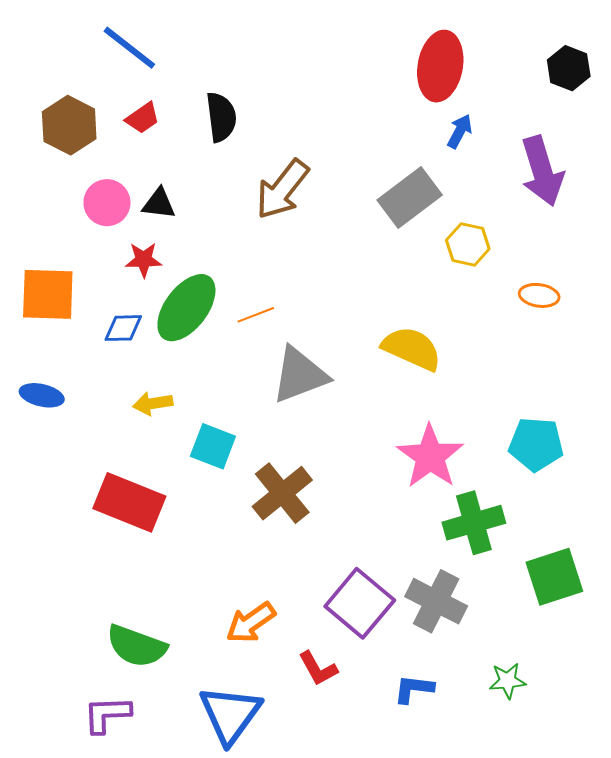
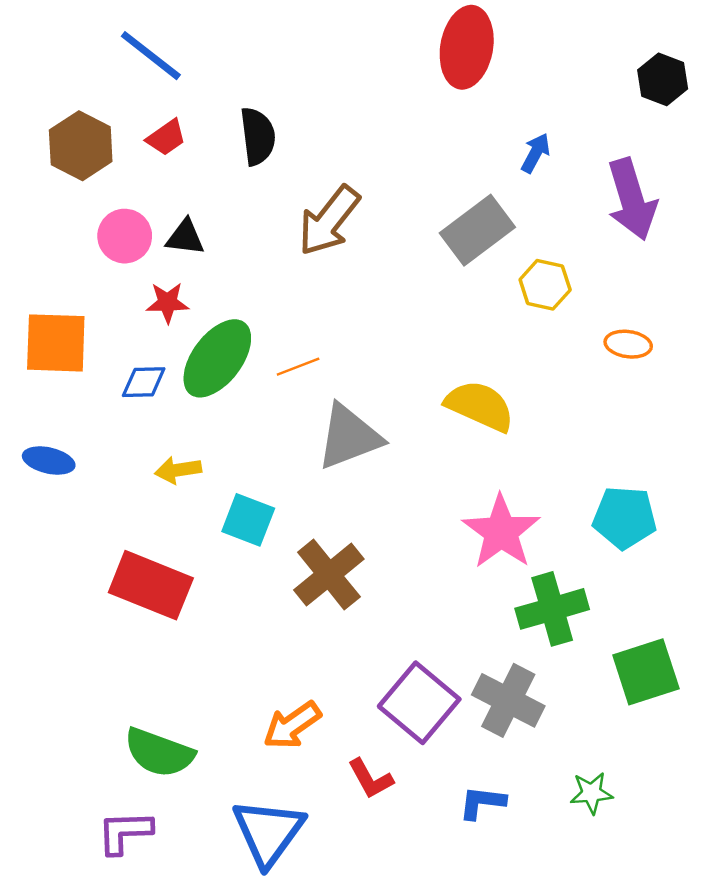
red ellipse: (440, 66) -> (467, 47), moved

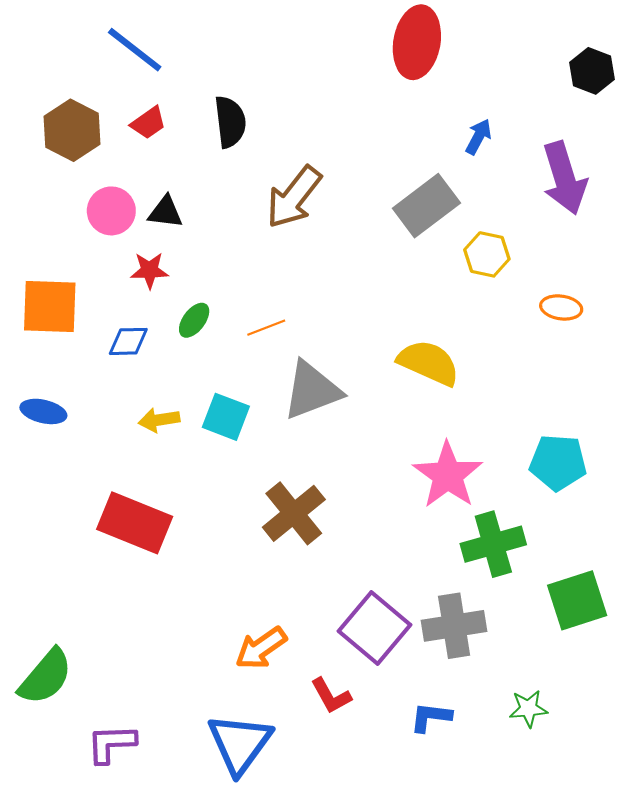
green ellipse: (217, 358) -> (194, 320), size x0.5
cyan square: (248, 520) -> (226, 417), moved
gray cross: (508, 700) -> (454, 626), turned -36
green semicircle: (159, 753) -> (46, 677), moved, turned -70

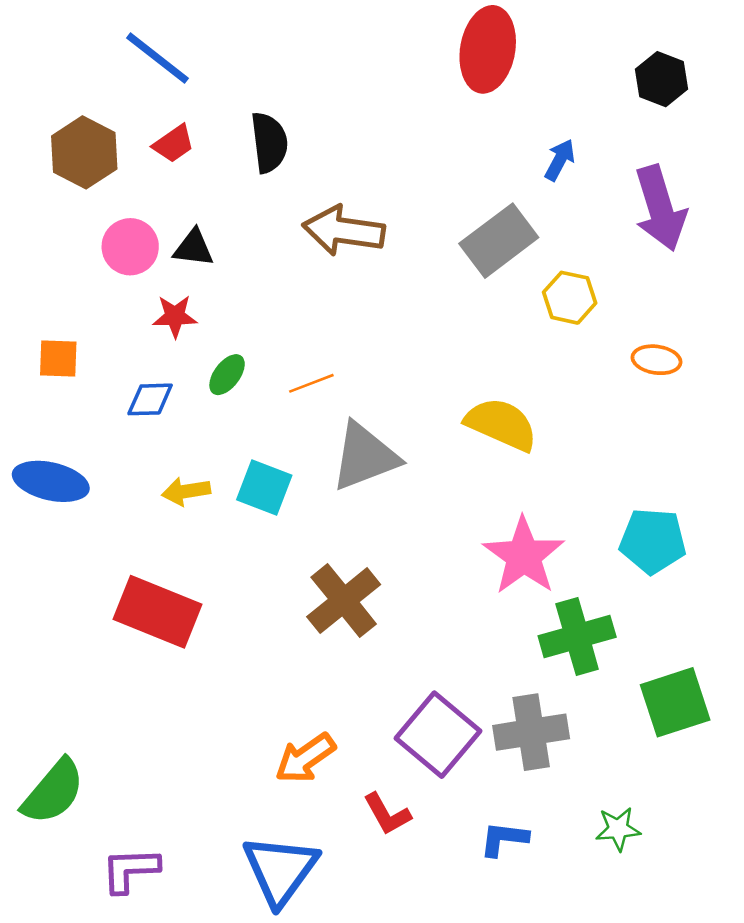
black hexagon: (592, 71) -> (661, 79), moved
brown arrow: (294, 197) -> (344, 231), turned 60
orange square: (50, 306) -> (58, 358), size x0.6
blue ellipse: (43, 411) -> (51, 481), size x1.4

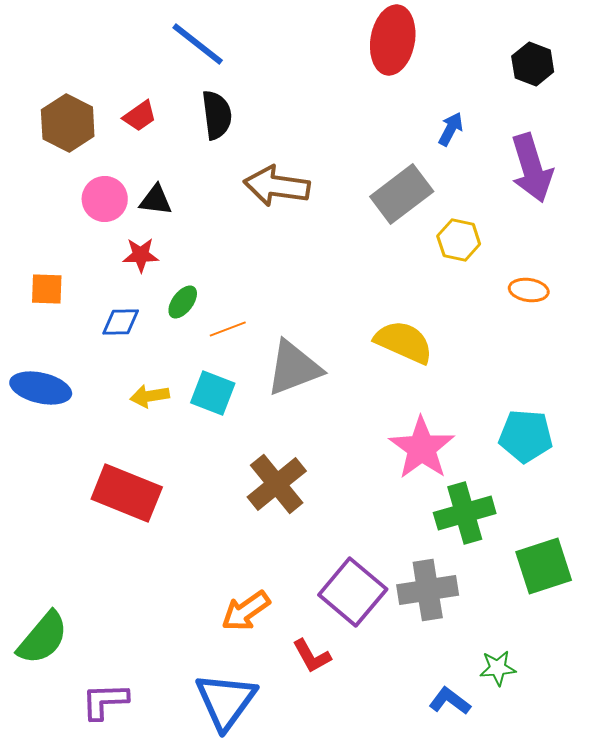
blue line: (158, 58) -> (198, 44), moved
orange line: (311, 383) -> (228, 329), moved
blue L-shape: (504, 839) -> (450, 701), moved, turned 30

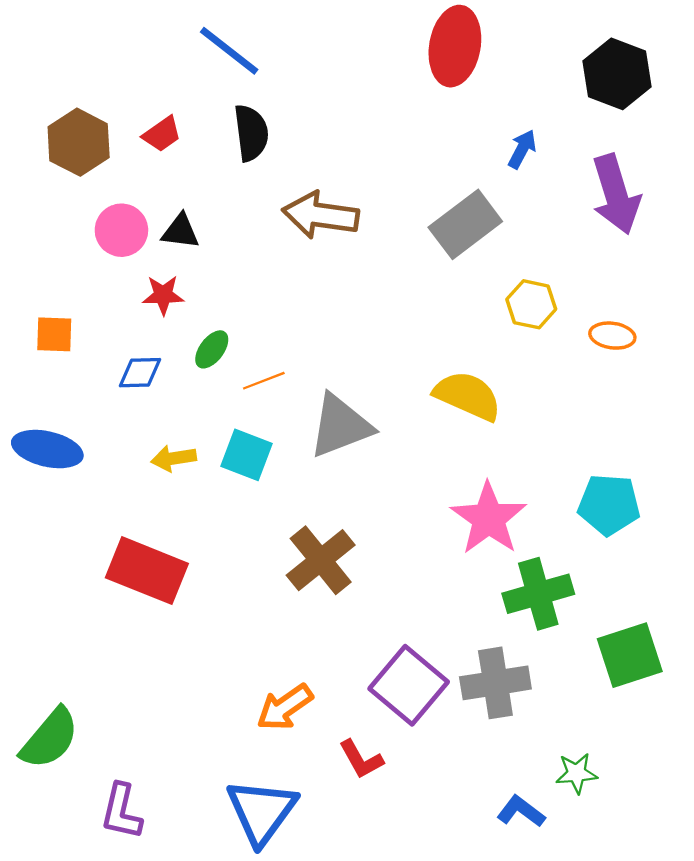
black hexagon: (533, 64) -> (617, 74), size x1.4
yellow hexagon: (459, 240) -> (531, 304), moved
purple L-shape: (105, 701) -> (121, 811), turned -75

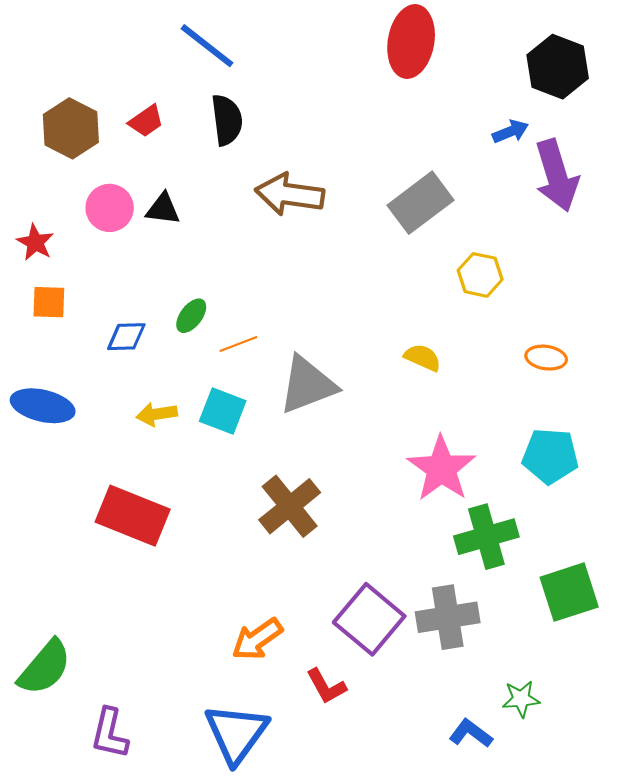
blue arrow: (522, 149) -> (510, 132), moved, turned 40
red star: (163, 295) -> (35, 242), moved, turned 30
orange ellipse: (612, 336) -> (546, 358), moved
yellow semicircle: (468, 396) -> (423, 358), size x0.6

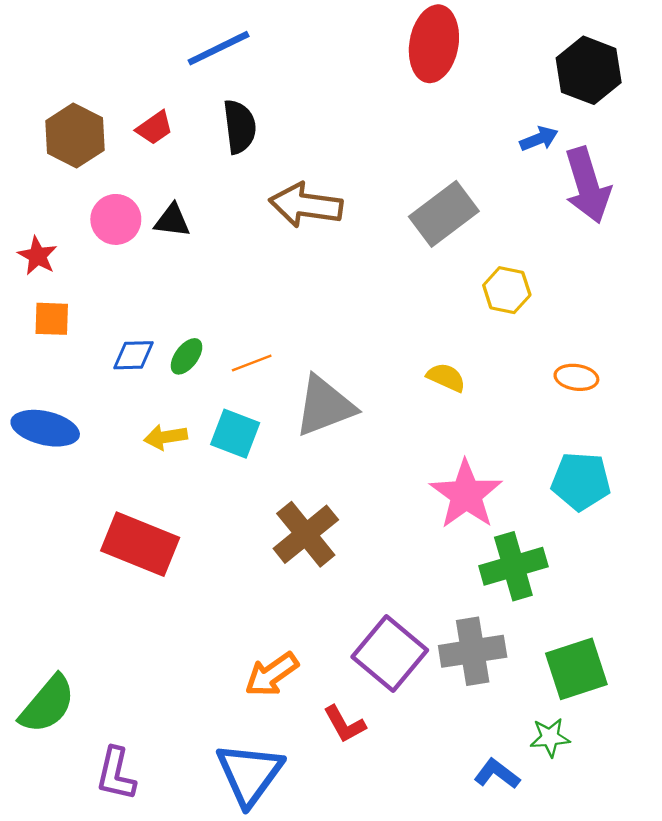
blue line: (207, 46) -> (219, 48), turned -64
green ellipse: (191, 316) -> (187, 356), moved
green square: (569, 592) -> (576, 669), moved

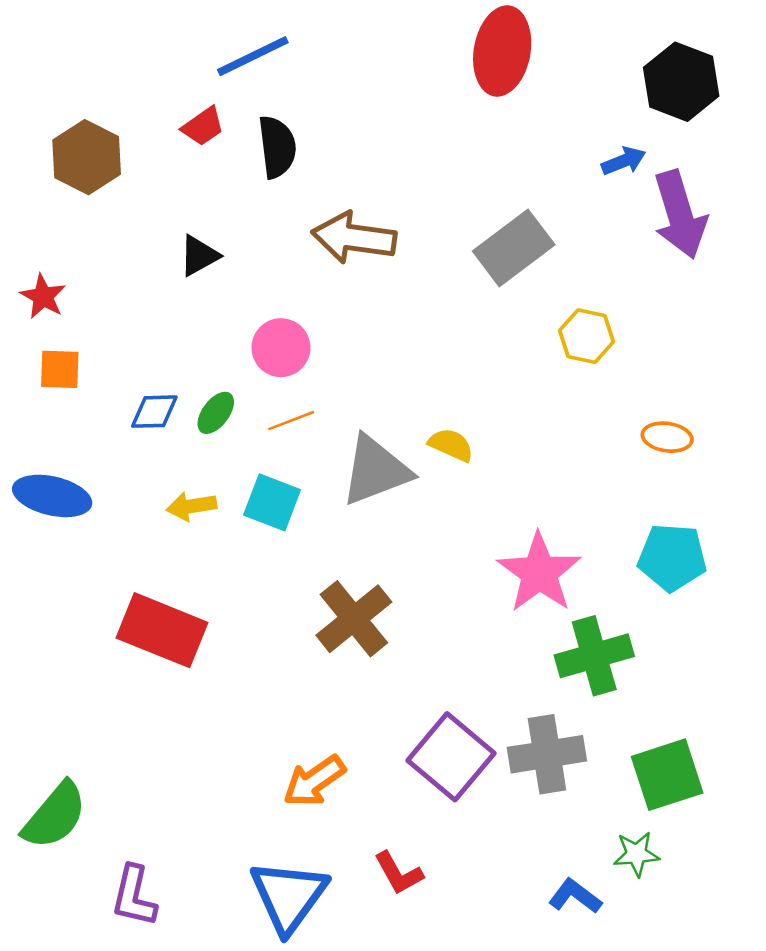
red trapezoid: (155, 128) -> (203, 126), moved
pink circle: (116, 219) -> (281, 348), moved
black triangle: (172, 221) -> (199, 256), turned -36
yellow semicircle: (446, 377) -> (451, 445), moved
red L-shape: (344, 724) -> (399, 873), moved

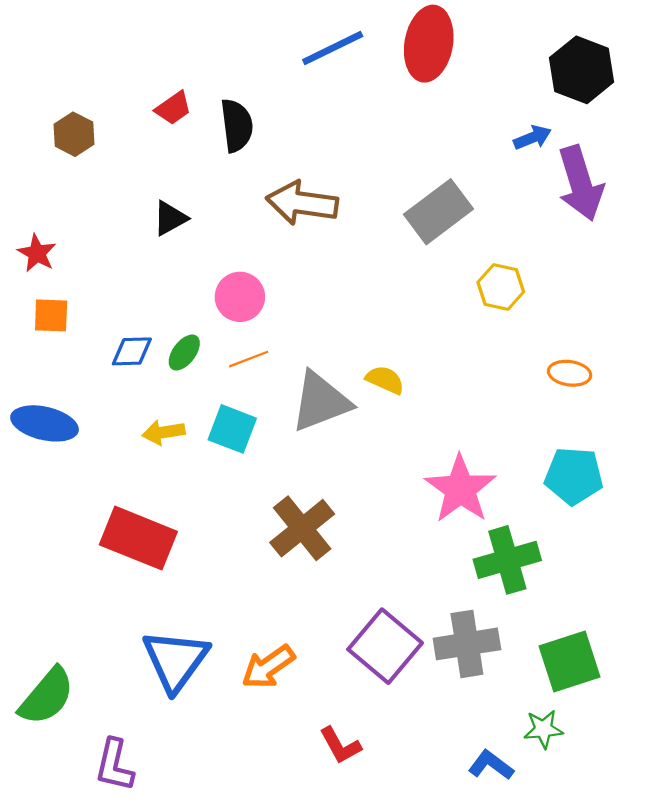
blue line: (253, 56) -> (333, 48), moved
brown hexagon: (87, 157) -> (74, 134), size x0.7
blue triangle: (289, 896) -> (175, 660), moved

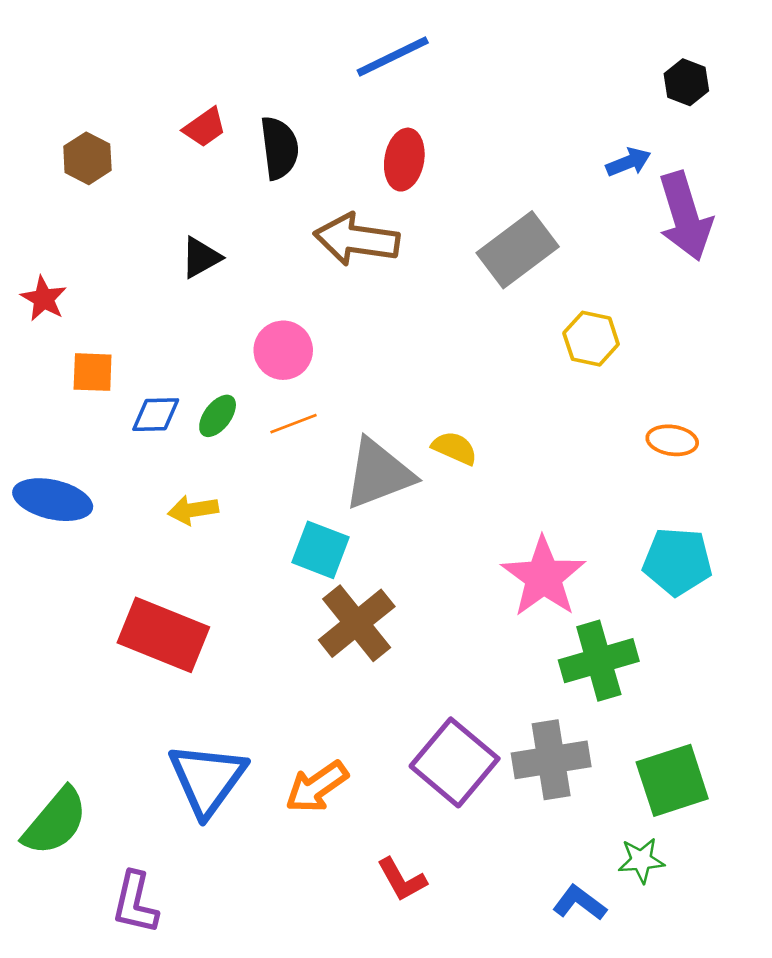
red ellipse: (429, 44) -> (404, 160), moved, size x0.7
black hexagon: (582, 70) -> (686, 82), size x0.6
orange square: (51, 315) -> (93, 372), moved
cyan square: (232, 429) -> (321, 550), moved

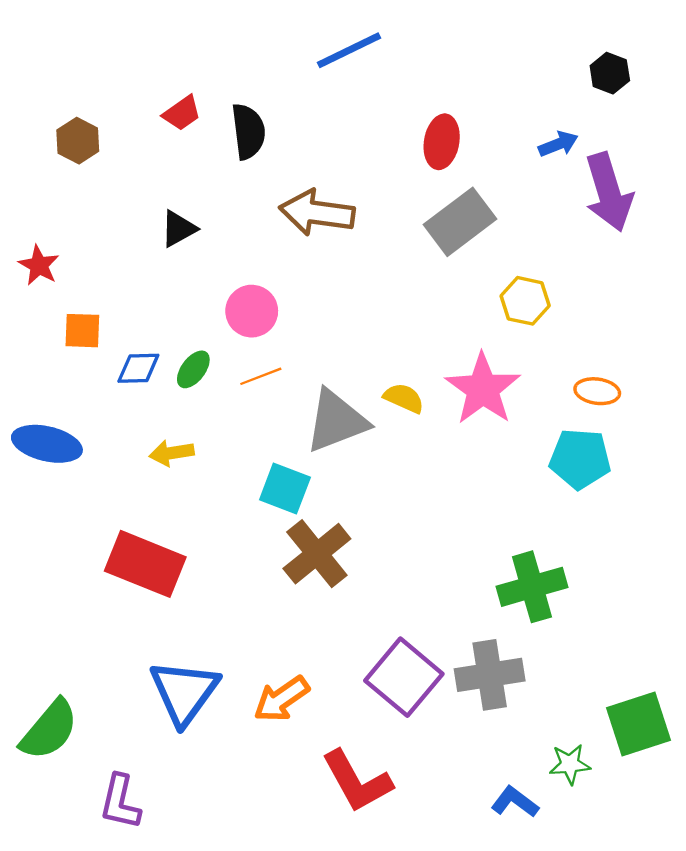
red ellipse: (404, 160) -> (442, 142), moved
cyan pentagon: (677, 561) -> (580, 459), moved
pink star: (543, 577) -> (483, 389), moved
green square: (672, 780) -> (638, 724), moved
red L-shape: (402, 880) -> (357, 781), size x1.6

